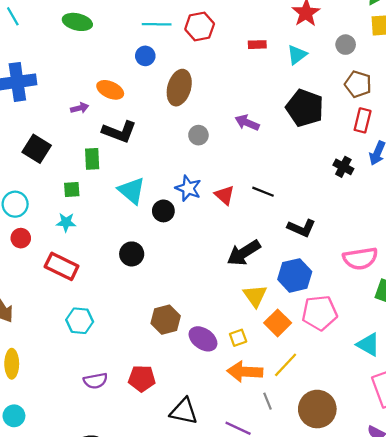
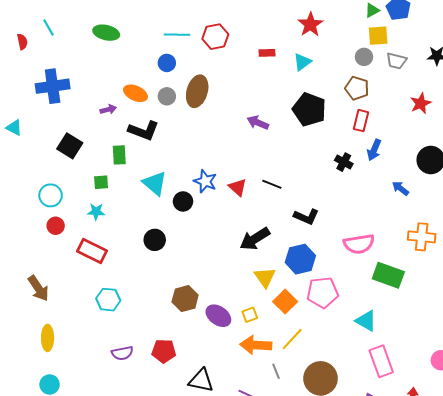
gray circle: (346, 45) -> (364, 57), moved
gray circle: (198, 135) -> (167, 96), moved

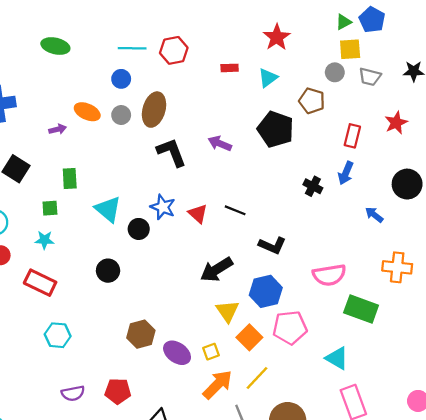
brown pentagon: (357, 88) -> (312, 101), moved
red rectangle: (361, 121) -> (352, 136), moved
black L-shape: (144, 131) -> (172, 152), moved, turned -132
orange arrow: (256, 345) -> (218, 385), turned 132

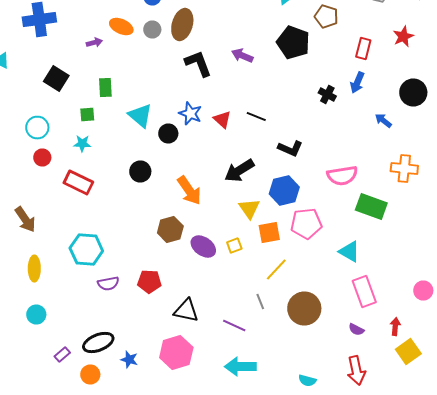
cyan hexagon: (58, 335) -> (86, 250), moved, size x1.4
orange square: (249, 337) -> (269, 232), turned 35
orange arrow: (218, 385) -> (189, 190), moved, turned 100

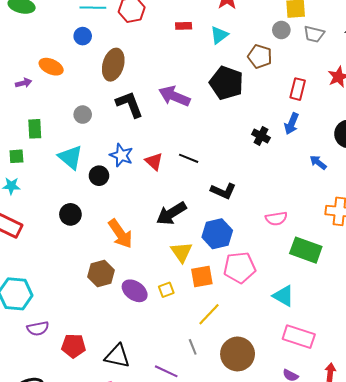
gray circle: (152, 30) -> (83, 115), moved
purple arrow: (242, 56) -> (174, 96), size x1.4
pink semicircle: (342, 176) -> (276, 218), size x0.7
red pentagon: (149, 282) -> (73, 346), moved
pink rectangle: (364, 292) -> (299, 337), turned -52

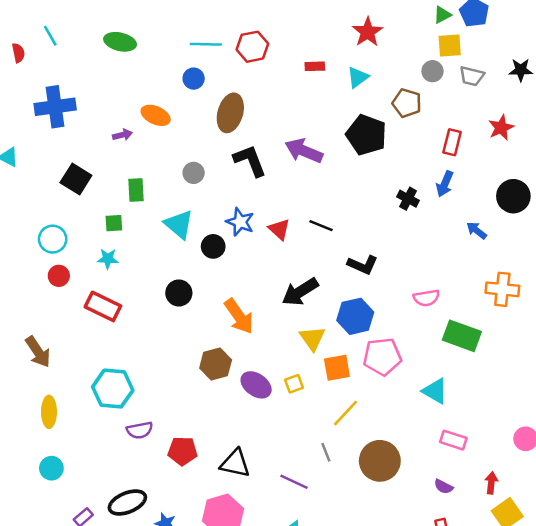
pink rectangle: (299, 337) -> (453, 440), size x0.7

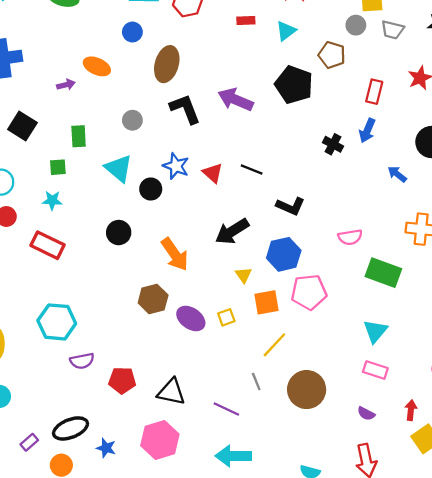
yellow triangle: (312, 338) -> (244, 275), size x0.7
cyan triangle: (435, 391) -> (375, 331), moved, turned 40

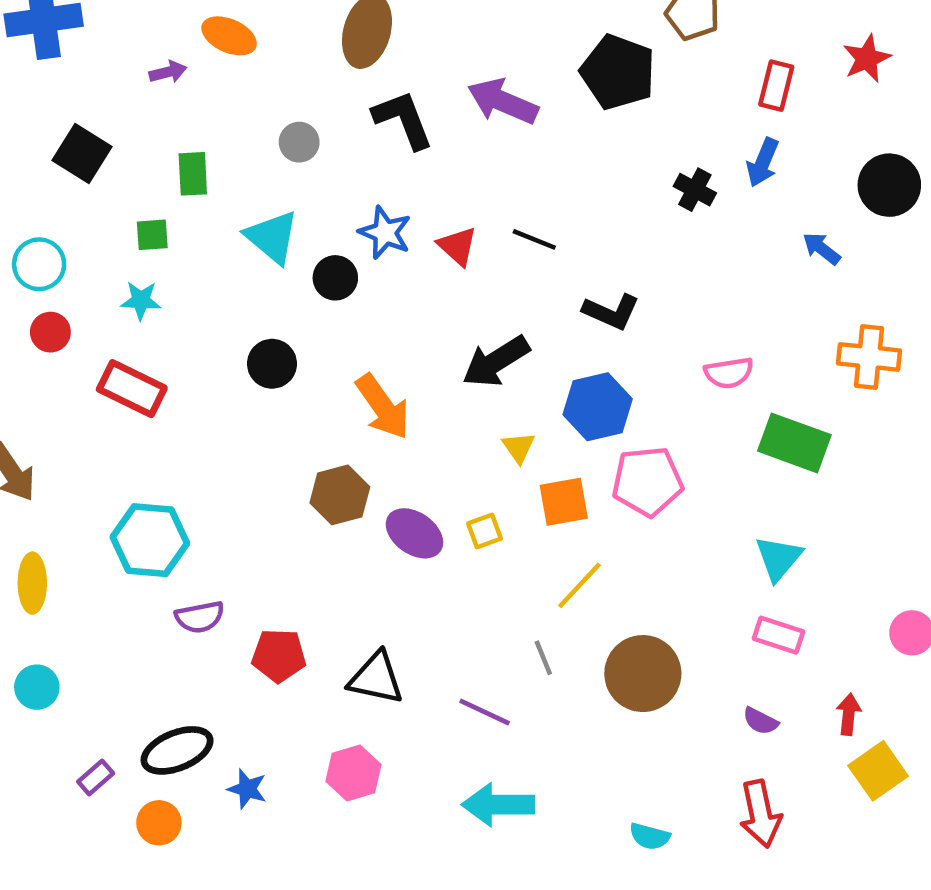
pink hexagon: (160, 440) -> (353, 773), size x0.7

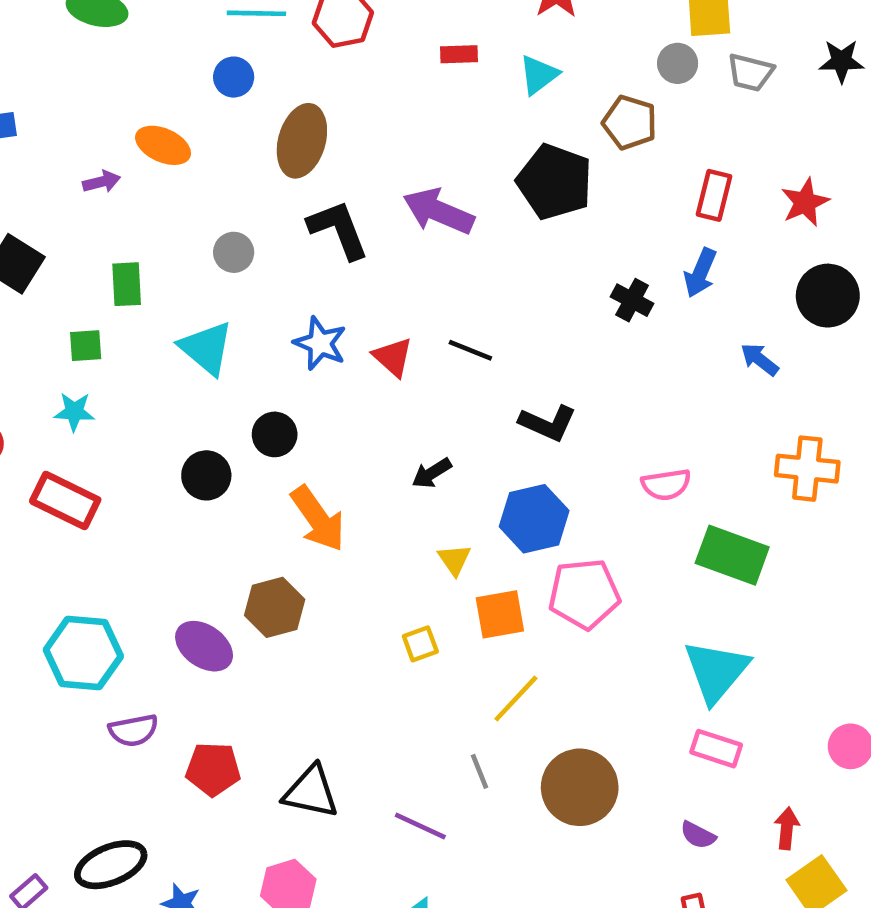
red star: (867, 58) -> (805, 202), moved
black circle: (335, 278) -> (275, 434), moved
black arrow: (496, 361) -> (432, 473), size x0.6
purple ellipse: (414, 533) -> (204, 646), moved
cyan triangle: (779, 558) -> (716, 671), size x1.4

